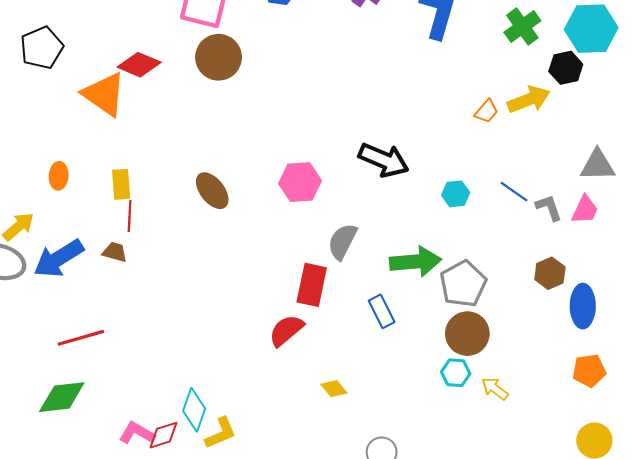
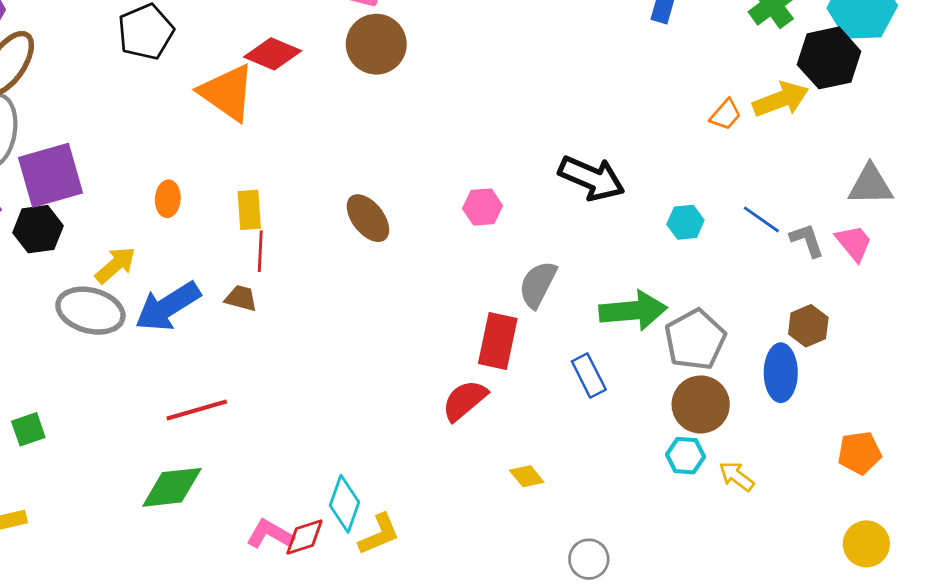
black hexagon: (566, 68) -> (829, 58), size x1.4
pink hexagon: (300, 182) -> (483, 207), size x0.7
pink trapezoid: (585, 210) -> (854, 243), turned -64
blue ellipse: (583, 306) -> (781, 373), moved

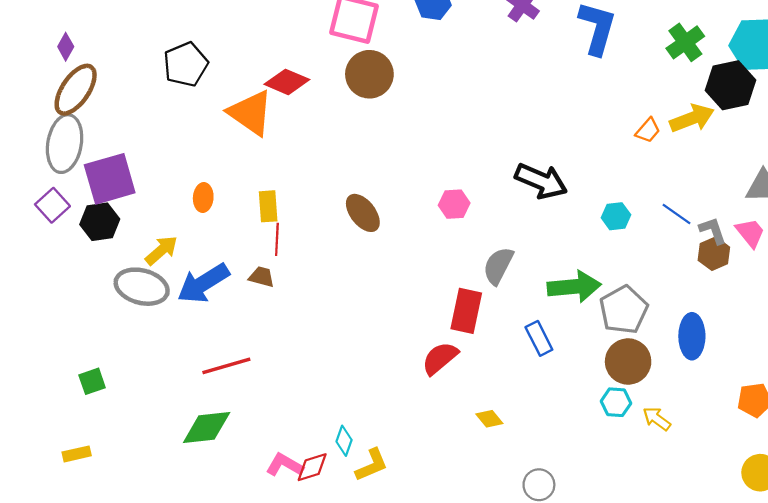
brown hexagon: (808, 326) -> (714, 254), moved
cyan diamond: (344, 504) -> (344, 441), size x0.7

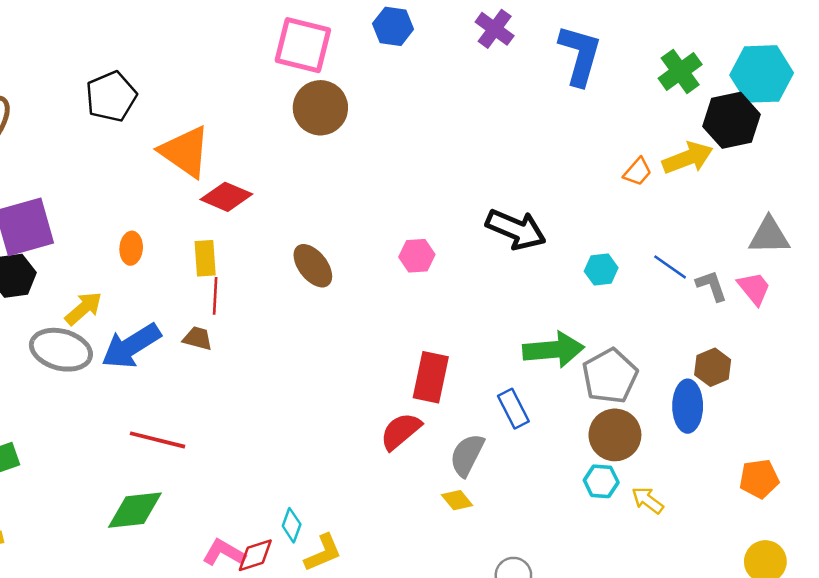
red diamond: (287, 82) -> (226, 197), moved
brown hexagon: (714, 254) -> (713, 367), moved
gray semicircle: (498, 266) -> (467, 455), moved
red line: (226, 366) -> (157, 440), turned 30

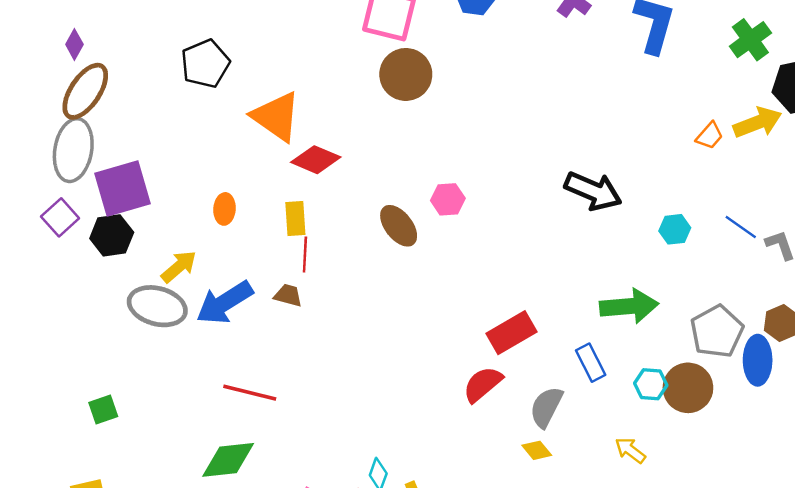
pink hexagon: (417, 256) -> (448, 199), moved
gray pentagon: (610, 376) -> (717, 331), moved
red rectangle: (431, 377) -> (511, 333), turned 48
cyan hexagon: (601, 481) -> (651, 384), moved
yellow arrow: (648, 500) -> (630, 450), moved

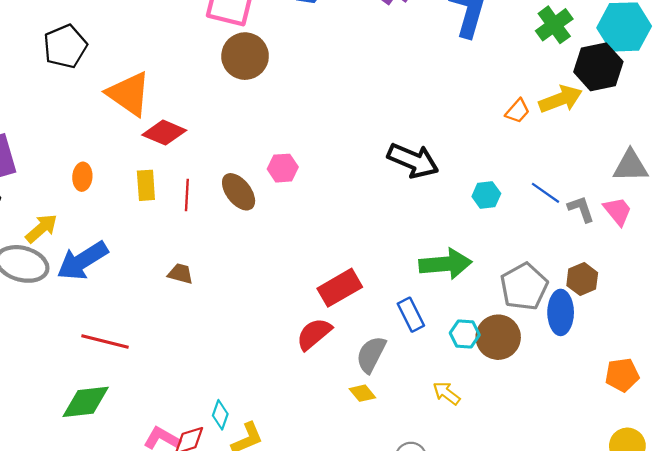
red line: (305, 255) -> (187, 195), moved
brown trapezoid: (288, 295) -> (180, 274), moved

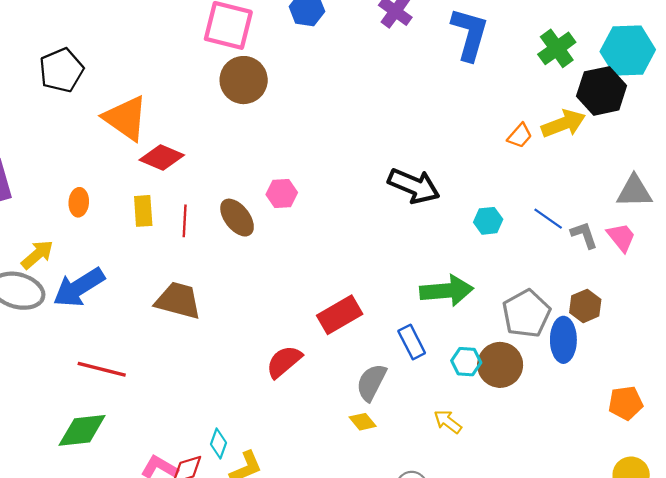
brown trapezoid: (180, 274) -> (178, 300), size x1.8
red semicircle: (314, 334) -> (284, 362), moved

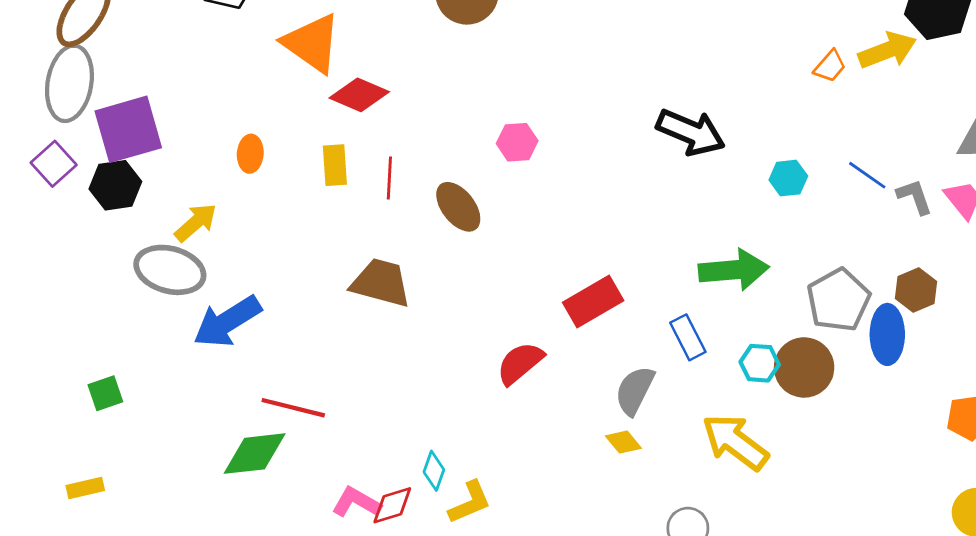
brown ellipse: (237, 218) -> (458, 207), moved
blue arrow: (79, 287) -> (227, 322), moved
red line: (102, 369) -> (293, 408), moved
yellow arrow: (448, 422) -> (735, 442), size x1.8

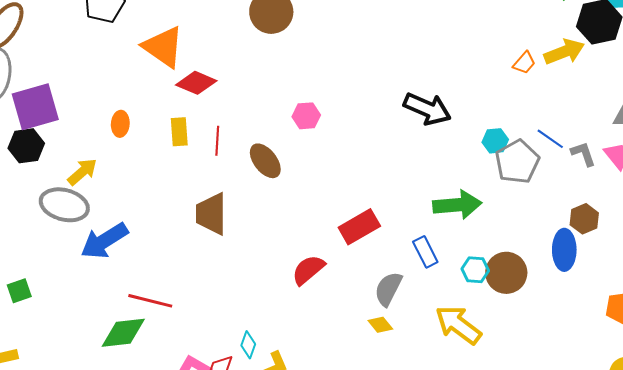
brown trapezoid: (381, 283) -> (211, 214), turned -105
gray pentagon: (839, 300) -> (517, 162), moved

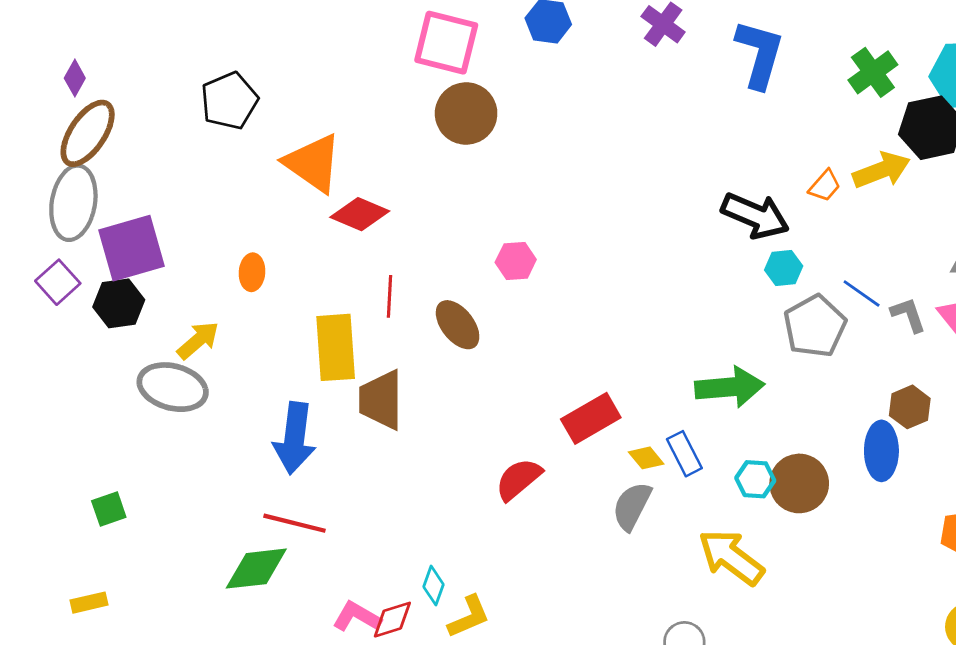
black arrow: (427, 109) -> (755, 216), moved
yellow rectangle: (179, 132) -> (336, 347), moved, size x1.6
cyan hexagon: (495, 141) -> (784, 268), moved
blue arrow: (104, 241) -> (295, 438), moved, turned -51
yellow diamond: (380, 325) -> (646, 458), moved

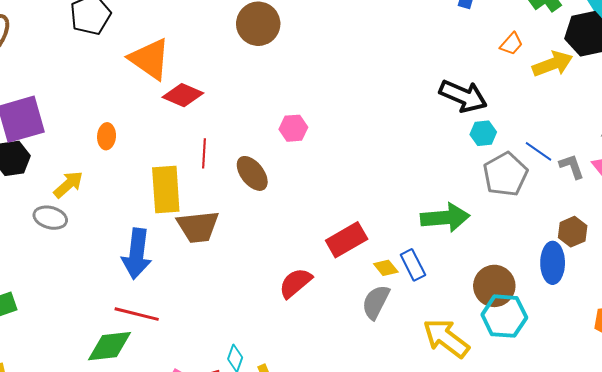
orange trapezoid: (825, 186) -> (511, 44), moved
gray ellipse: (173, 387) -> (50, 218), size x0.7
brown trapezoid: (381, 400) -> (198, 227), turned -96
cyan hexagon: (755, 479) -> (504, 316), moved, size x1.6

